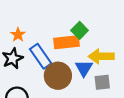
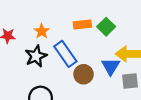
orange rectangle: (67, 42) -> (82, 24), moved, size x0.7
brown circle: (58, 76) -> (84, 74), size x0.7

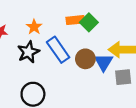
green square: (106, 27) -> (89, 22), moved
brown circle: (84, 74) -> (85, 59), moved

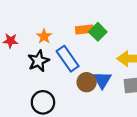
brown circle: (85, 59) -> (87, 82), moved
blue triangle: (104, 62) -> (102, 80), moved

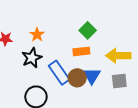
orange rectangle: (84, 30) -> (81, 51), moved
blue rectangle: (68, 59) -> (59, 73), moved

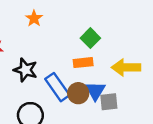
orange star: (37, 35) -> (34, 18), moved
black star: (32, 58) -> (25, 70), turned -30
gray square: (119, 81) -> (109, 102), moved

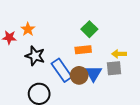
orange star: (34, 18) -> (28, 29), moved
yellow arrow: (126, 67) -> (119, 54), size x0.6
gray square: (109, 102) -> (114, 68), moved

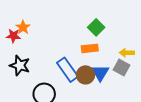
orange star: (28, 29) -> (23, 27), moved
black star: (35, 56) -> (20, 65), moved
gray square: (114, 68) -> (122, 68), turned 35

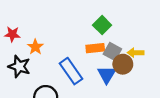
orange star: (23, 27) -> (35, 47), moved
gray square: (122, 68) -> (112, 52), moved
brown circle: (85, 75) -> (123, 64), moved

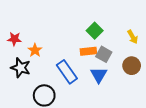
yellow arrow: (135, 53) -> (133, 37), moved, turned -120
brown circle: (123, 64) -> (132, 66), moved

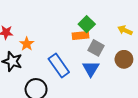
yellow arrow: (133, 37) -> (125, 30), turned 144
orange rectangle: (88, 51) -> (81, 36), moved

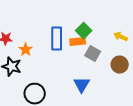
blue rectangle: (59, 66) -> (57, 39), moved, turned 35
blue triangle: (91, 69) -> (82, 85), moved

